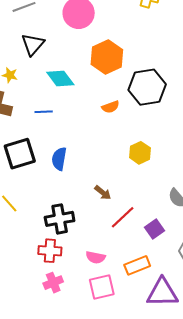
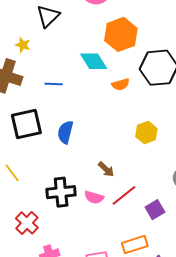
cyan diamond: (60, 78) -> (94, 61), moved
red cross: (50, 251) -> (27, 223), moved, turned 35
pink semicircle: (95, 257) -> (94, 197), moved

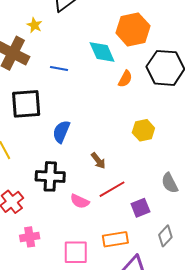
orange semicircle: (121, 84) -> (125, 79), turned -54
blue semicircle: (65, 132) -> (61, 132), moved
pink semicircle: (94, 197) -> (80, 201), moved

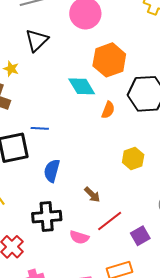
blue line: (59, 68) -> (40, 128), moved

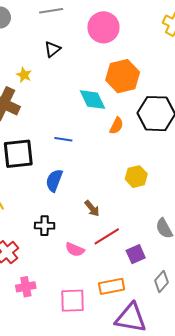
black triangle: (37, 40) -> (52, 49), size x0.7
blue line: (40, 128) -> (63, 139), moved
black cross: (47, 217) -> (45, 226), size x0.7

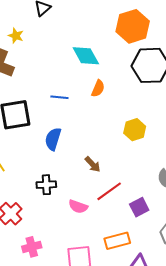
orange hexagon: (123, 76) -> (133, 26), moved
orange semicircle: (116, 126) -> (98, 88), moved

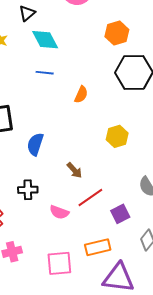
orange hexagon: (133, 26) -> (117, 33), size x0.7
cyan diamond: (86, 56) -> (45, 40), moved
blue line: (59, 97) -> (45, 73), moved

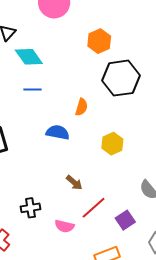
orange semicircle: (81, 95) -> (81, 107), moved
blue semicircle: (35, 144) -> (58, 132), moved, turned 90

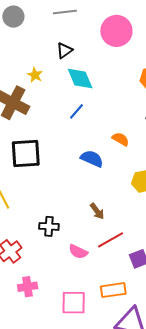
blue line: (33, 90) -> (76, 111), turned -60
orange semicircle: (81, 107) -> (120, 139), turned -90

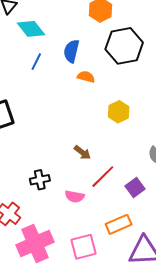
blue semicircle: (92, 159) -> (71, 51), moved, turned -85
pink cross: (28, 287) -> (35, 244), size x1.8

